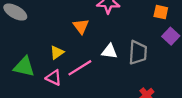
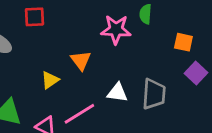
yellow triangle: (57, 53) -> (50, 80), moved

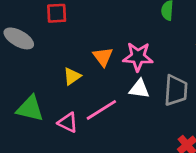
pink star: (116, 29) -> (138, 57), moved

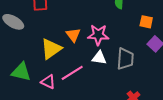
yellow triangle: (72, 76) -> (51, 49), size x1.6

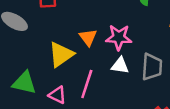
pink line: (72, 73) -> (87, 84), turned -40

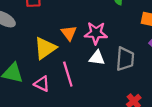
pink line: (87, 84) -> (68, 74), turned -35

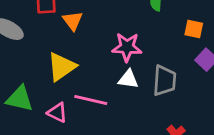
orange triangle: (69, 33) -> (73, 21), moved
pink line: (68, 74) -> (91, 100), turned -60

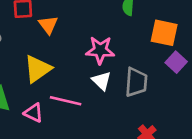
orange square: (194, 29) -> (164, 33), size x1.5
white triangle: (128, 79) -> (102, 81), turned 36

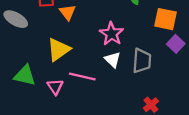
pink star: (100, 50) -> (111, 34), turned 30
pink triangle: (34, 113) -> (55, 87), turned 30

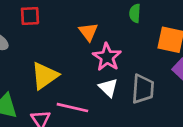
orange triangle: (68, 12) -> (88, 32), moved

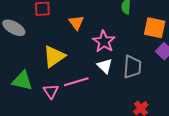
orange triangle: (88, 32) -> (76, 22), moved
pink line: (72, 108) -> (76, 82), turned -30

